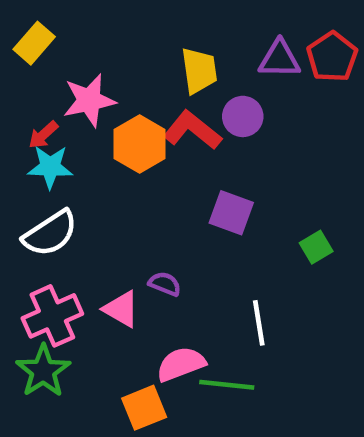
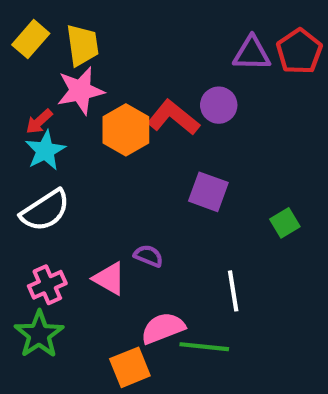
yellow trapezoid: (199, 71) -> (82, 45), moved
cyan star: (50, 167) -> (45, 151), turned -30
pink cross: (52, 316) -> (47, 285), size x0.7

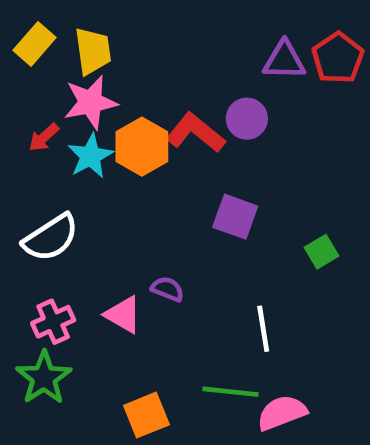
cyan star: (45, 151) -> (90, 156), moved
pink semicircle: (163, 328) -> (282, 413), moved

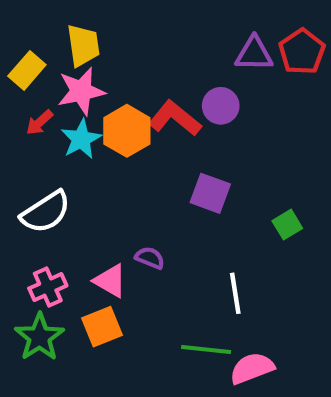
yellow rectangle: (34, 44) -> (27, 70), moved
orange square: (146, 415) -> (102, 327), moved

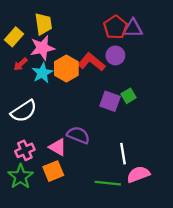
red pentagon: (302, 52) -> (115, 27), moved
green square: (287, 225) -> (128, 96), moved
purple semicircle: (150, 258) -> (78, 135), size x1.5
pink semicircle: (252, 368) -> (138, 174), moved

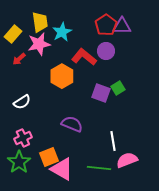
orange hexagon: (66, 69) -> (62, 76), moved
cyan star: (42, 73) -> (62, 32), moved
white semicircle: (24, 111) -> (22, 102), size x0.7
pink triangle: (58, 147) -> (62, 169), moved, size x1.4

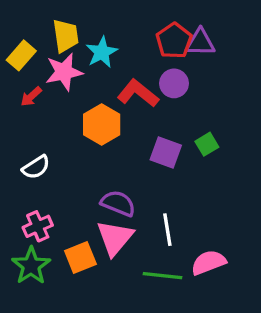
green square: (118, 88) -> (207, 144), moved
white line: (113, 141) -> (167, 230), moved
pink triangle: (62, 169) -> (115, 238), moved, turned 40

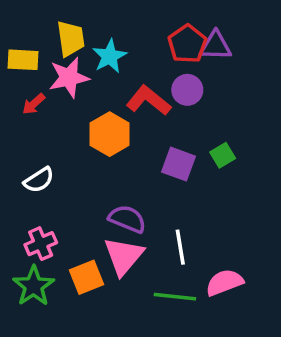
yellow rectangle: (21, 55) -> (23, 60), turned 52

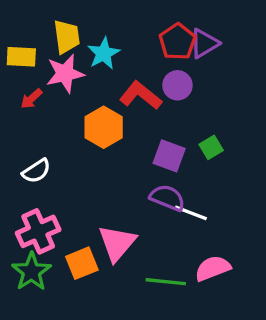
purple triangle: (216, 46) -> (204, 43), turned -32
purple semicircle: (127, 219) -> (167, 198), moved
pink cross: (41, 244) -> (38, 231), size x1.4
white line: (180, 247) -> (191, 213), moved, turned -60

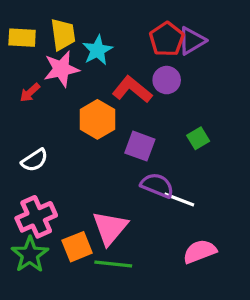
yellow rectangle: (21, 57) -> (22, 38), moved
purple square: (169, 156) -> (140, 146), moved
green line: (166, 282) -> (113, 264), moved

